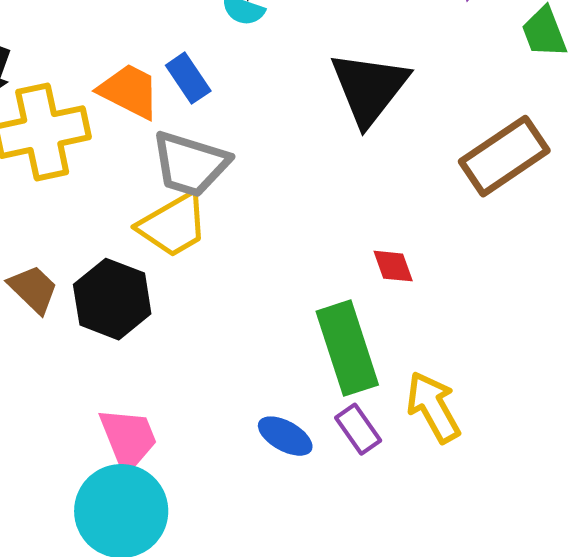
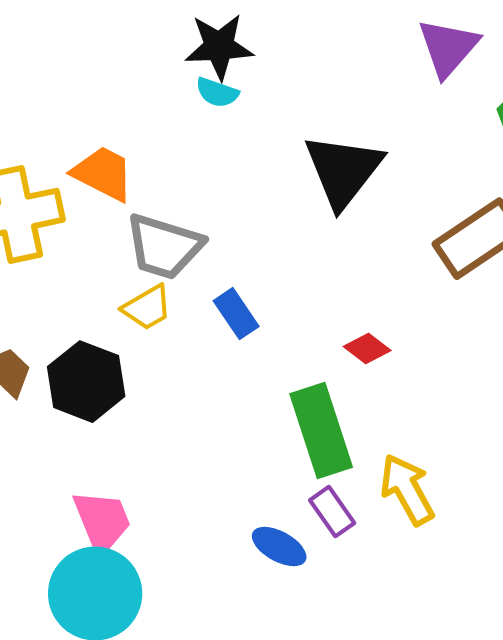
blue rectangle: (188, 78) -> (236, 314), moved
yellow trapezoid: (173, 225) -> (147, 308), size x0.7
red diamond: (393, 266) -> (367, 349), turned -33
blue ellipse: (285, 436) -> (279, 547), moved

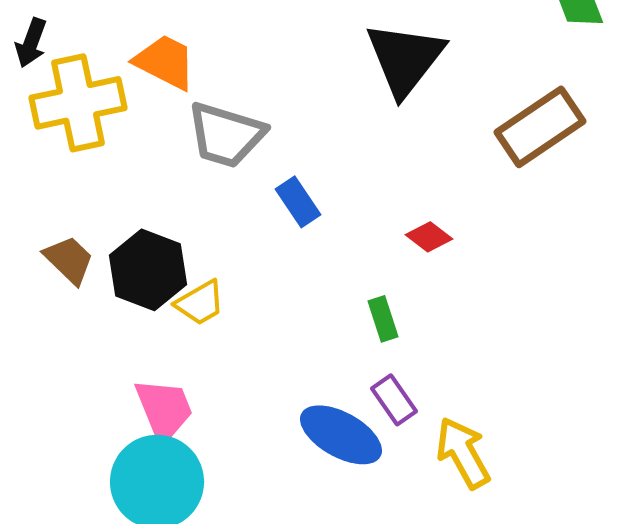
yellow trapezoid: (147, 308) -> (200, 303), moved
green rectangle: (321, 431) -> (383, 319), size x0.5
yellow arrow: (407, 490) -> (463, 453), moved
blue ellipse: (279, 547) -> (341, 435), size x1.5

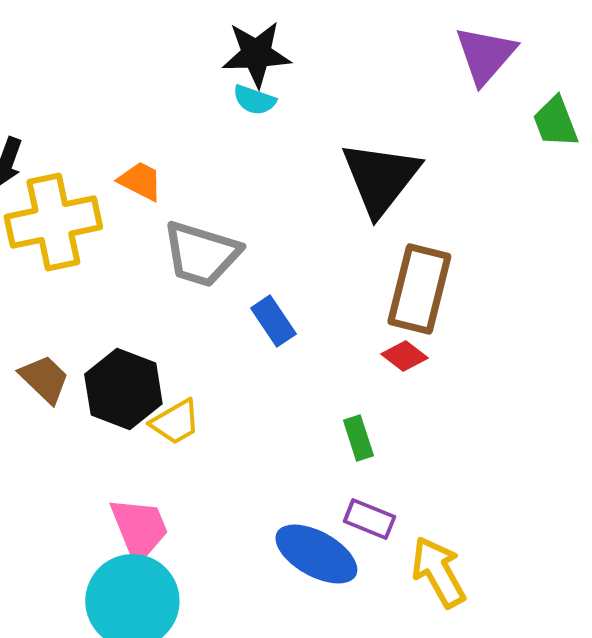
orange trapezoid: (165, 62) -> (140, 181), size x0.7
brown rectangle: (540, 127) -> (419, 289), moved, turned -42
purple rectangle: (394, 400) -> (369, 519), turned -33

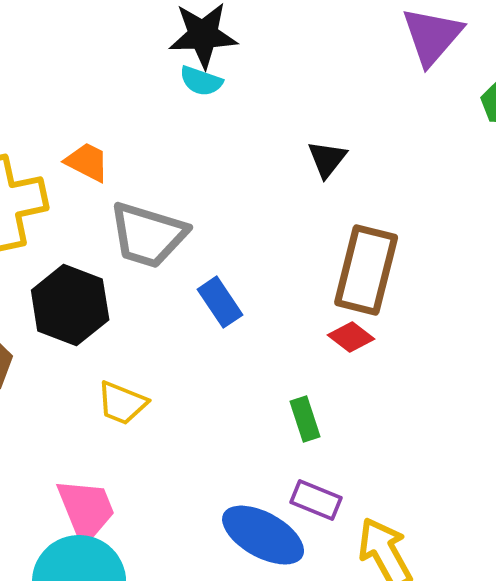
black triangle: (380, 178) -> (327, 159), size x0.5
black hexagon: (123, 389) -> (70, 305), moved
yellow trapezoid: (175, 422) -> (122, 403), turned 52

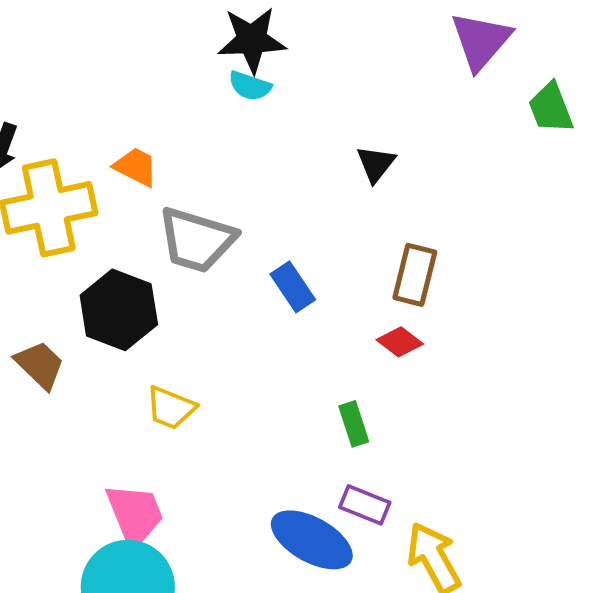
brown rectangle: (366, 270) -> (415, 275), size x0.7
blue rectangle: (220, 302) -> (293, 287), moved

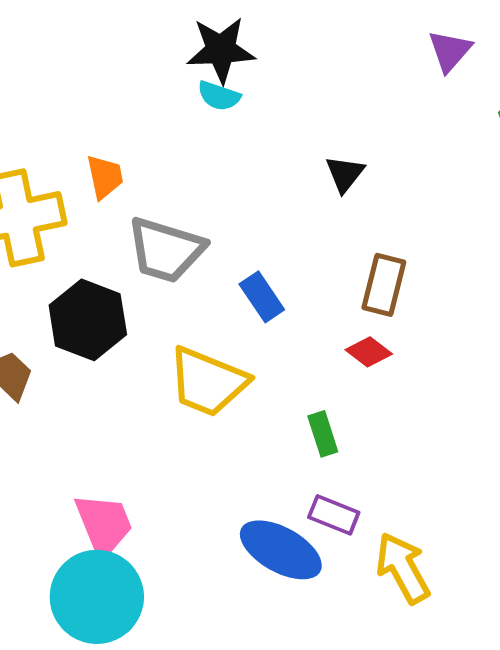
purple triangle: (481, 41) -> (450, 51), size x0.7
orange trapezoid: (136, 167) -> (105, 177), turned 51
yellow trapezoid: (171, 408) -> (208, 382), moved, size x1.6

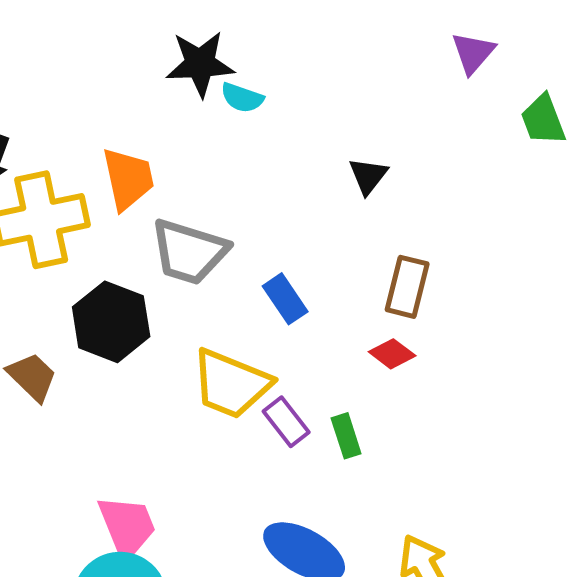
black star: (221, 50) -> (200, 64), moved
orange trapezoid: (105, 177) -> (128, 179), size x1.4
purple rectangle: (334, 515) -> (286, 422), moved, turned 30

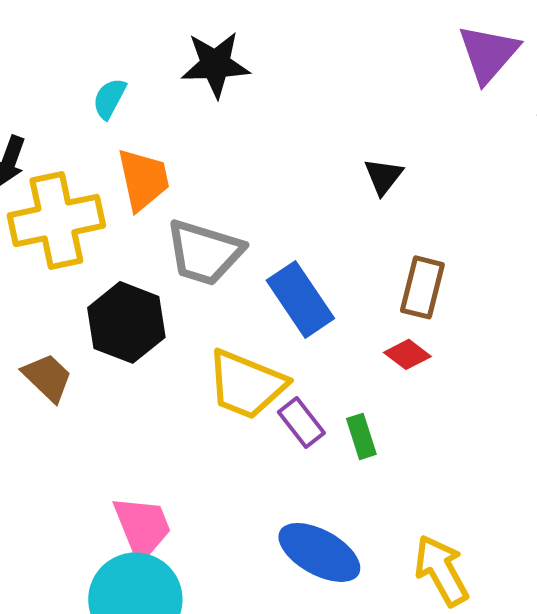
purple triangle: (473, 53) -> (488, 53), size x1.4
cyan semicircle: (242, 98) -> (109, 98), moved, turned 99
blue rectangle: (285, 299) -> (300, 299), size x1.5

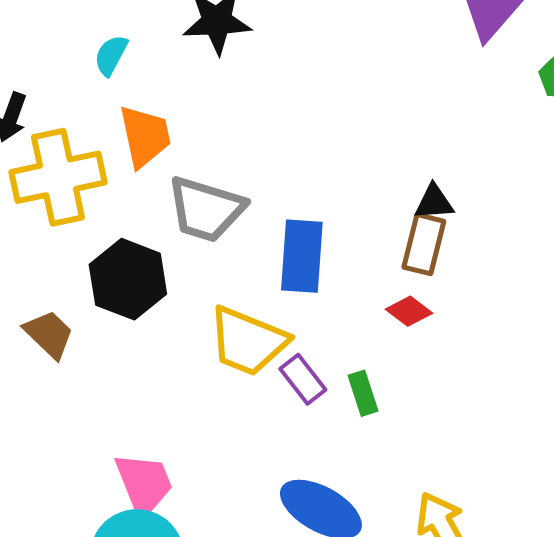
black triangle: (383, 176) -> (434, 202), moved, turned 48
blue rectangle: (300, 299) -> (302, 256), turned 38

